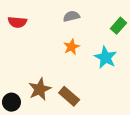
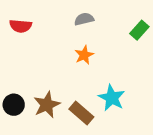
cyan star: (106, 57) -> (112, 98), moved
black circle: (11, 102) -> (14, 105), moved

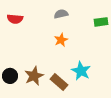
green rectangle: (139, 30) -> (101, 22), turned 40

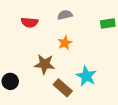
red semicircle: (15, 19) -> (30, 22), moved
brown star: (34, 76) -> (45, 64), moved, turned 30

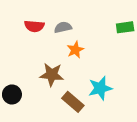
gray semicircle: (65, 15) -> (63, 27), moved
cyan star: (86, 76) -> (100, 88), turned 30

